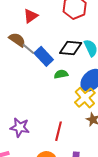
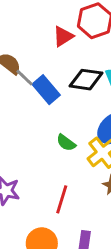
red triangle: (31, 16) -> (63, 36), moved
green semicircle: (61, 74) -> (66, 143), moved, turned -136

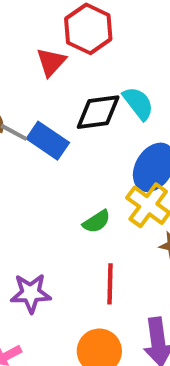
green semicircle: (66, 143) -> (96, 222), moved, turned -54

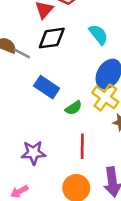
black diamond: (98, 112) -> (52, 38), moved
blue rectangle: (48, 141) -> (47, 87), moved

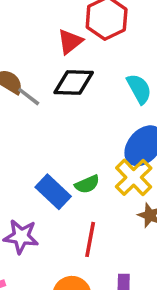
blue rectangle: (47, 87) -> (53, 192), moved

